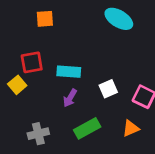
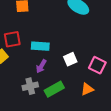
gray cross: (38, 134) -> (30, 86), moved

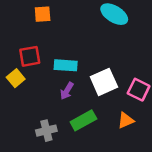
white square: (70, 59) -> (104, 82), size x1.5
gray cross: (30, 86) -> (46, 131), moved

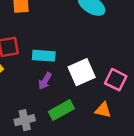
orange triangle: (126, 120) -> (103, 110), turned 36

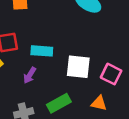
white square: (82, 72) -> (78, 67), turned 30
purple arrow: (45, 81) -> (30, 75), moved

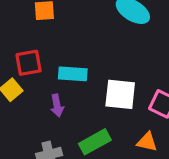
purple arrow: (30, 75) -> (57, 105), turned -42

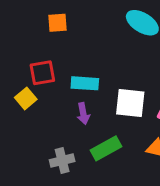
purple arrow: (57, 105) -> (83, 114), moved

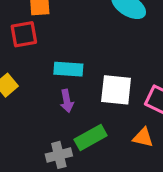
red square: (42, 73) -> (24, 34), moved
gray cross: (62, 161) -> (59, 155), moved

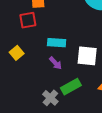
purple arrow: (67, 101) -> (55, 63), turned -32
gray cross: (59, 155) -> (50, 98), turned -35

